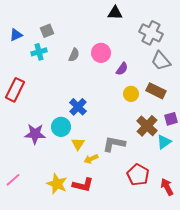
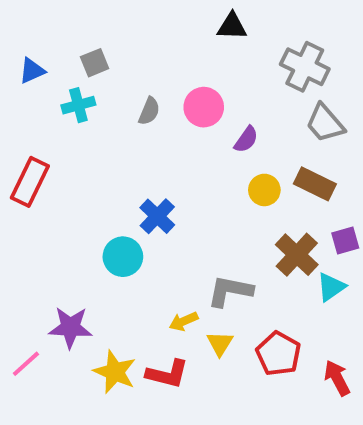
purple star: (35, 134) -> (70, 327), moved
yellow triangle: (78, 144) -> (220, 344), moved

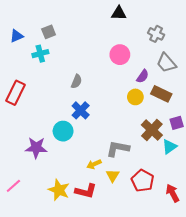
gray cross: (305, 67) -> (156, 34), size x0.7
pink circle: (204, 107) -> (120, 55), moved
gray semicircle: (149, 111) -> (76, 81), moved
purple semicircle: (246, 139) -> (143, 76), moved
purple star: (70, 327) -> (36, 148), moved

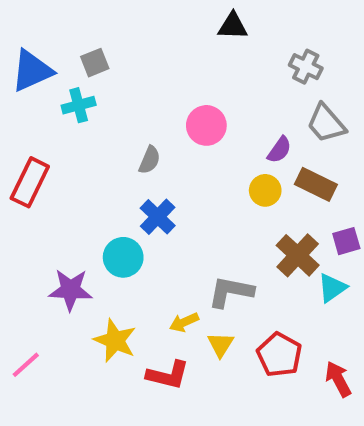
blue triangle: (17, 36) -> (32, 71), size x1.6
pink circle: (120, 55) -> (206, 125), moved
yellow star: (59, 190) -> (115, 341), moved

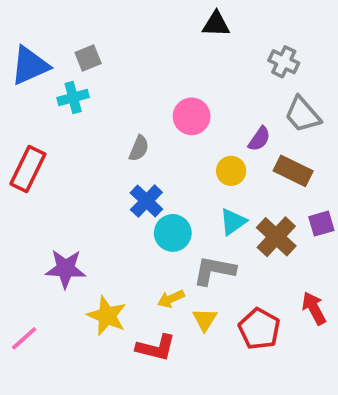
yellow circle: (265, 190) -> (231, 171), moved
cyan circle: (123, 257) -> (173, 233), moved
cyan triangle: (332, 288) -> (233, 222), moved
red arrow: (338, 379) -> (314, 308), moved

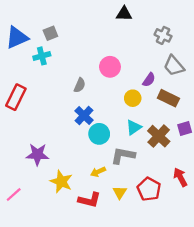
yellow triangle: (205, 319) -> (120, 192), moved

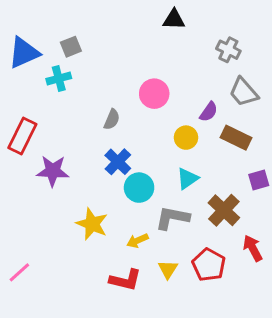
brown cross: (159, 136) -> (224, 210), moved
purple star: (37, 154) -> (53, 171), moved
yellow star: (61, 182) -> (92, 224), moved

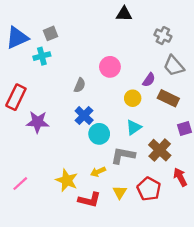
yellow star: (92, 224) -> (67, 180), moved
pink line: (19, 272) -> (20, 184), moved

